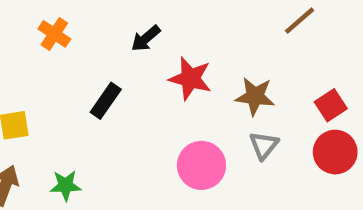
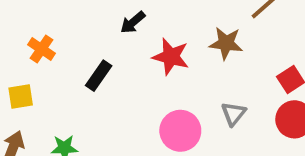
orange cross: (54, 34) -> (42, 49), moved
brown star: (255, 96) -> (226, 43), moved

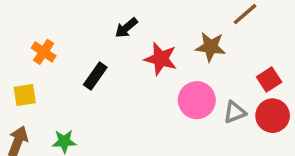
gray triangle: (234, 114) -> (235, 112), moved, turned 30
pink circle: (180, 131) -> (197, 100), moved

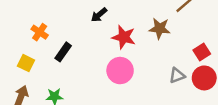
black rectangle: (95, 76) -> (63, 52), moved
yellow square: (25, 95) -> (26, 63), turned 35
pink circle: (197, 100) -> (120, 71), moved

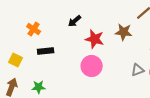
orange cross: (40, 32) -> (34, 29), moved
black rectangle: (63, 52) -> (46, 51), turned 49

